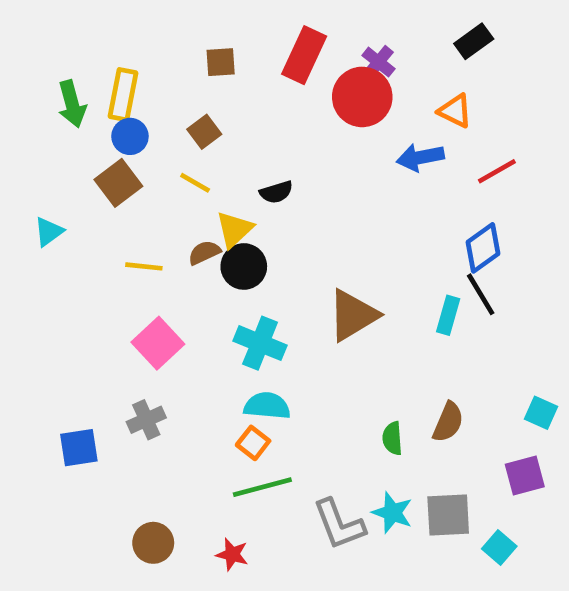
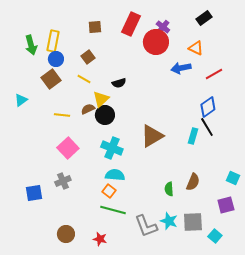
green line: (262, 487) -> (113, 210), turned 30

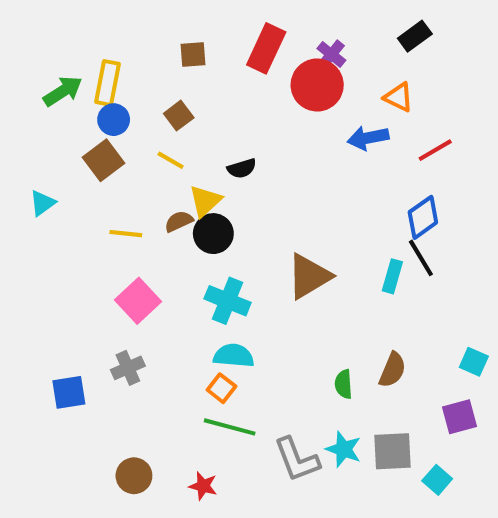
green arrow: (31, 45) -> (63, 91), turned -108

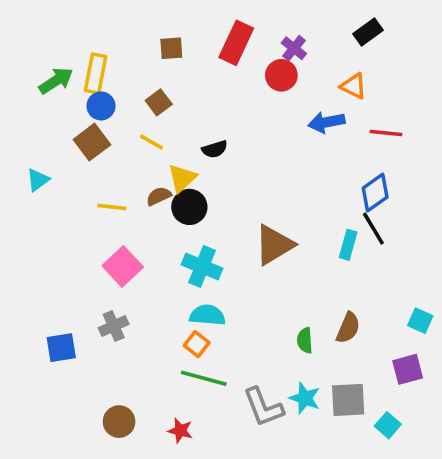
red circle: (317, 85) -> (281, 75), size x0.7
red line: (435, 150) -> (386, 133), turned 36

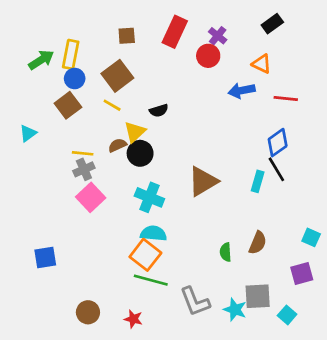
brown square: (159, 102) -> (117, 76), size x1.6
gray cross: (114, 326) -> (84, 169), moved
orange square: (197, 344) -> (145, 255), size x1.6
cyan star: (305, 398) -> (235, 310), moved

